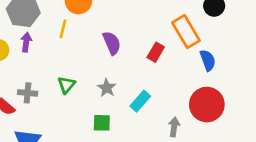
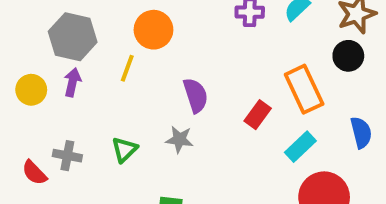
blue semicircle: (208, 60) -> (361, 132), moved
gray star: (107, 88) -> (179, 139), moved, turned -30
cyan rectangle: (140, 101) -> (300, 147), moved

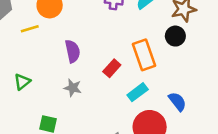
yellow line: (127, 68) -> (30, 29), turned 48
blue semicircle: (361, 132) -> (177, 101), moved, turned -30
gray star: (179, 139) -> (73, 88), moved

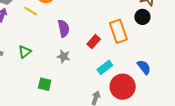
yellow line: (30, 29) -> (31, 11), turned 48
cyan rectangle: (138, 92) -> (105, 67), moved

